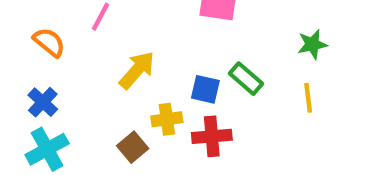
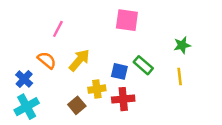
orange semicircle: (49, 42) -> (47, 60), moved

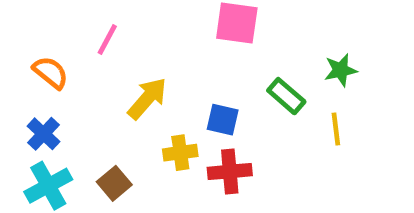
orange semicircle: (47, 60) -> (51, 72), moved
green rectangle: (143, 65) -> (286, 96), moved
brown square: (77, 105) -> (114, 183), moved

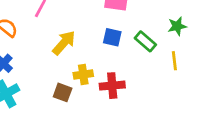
blue square: (223, 120) -> (112, 37), moved
brown square: (114, 183) -> (63, 92), moved, turned -30

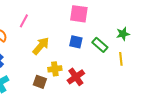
red cross: (112, 86) -> (76, 77), turned -30

